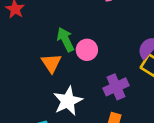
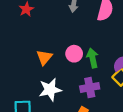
green arrow: (65, 40) -> (92, 58), moved

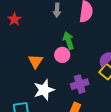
green arrow: (92, 58) -> (68, 41), moved

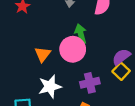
pink circle: (62, 55) -> (73, 49), size x1.5

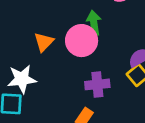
white star: (50, 87) -> (22, 79), moved

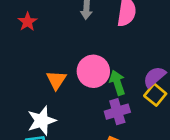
green arrow: (94, 23) -> (117, 83), moved

